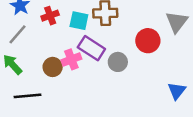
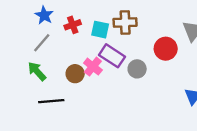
pink cross: (71, 59) -> (93, 67), turned -30

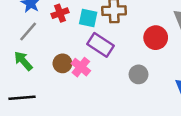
pink cross: (93, 67) -> (81, 67), moved
gray circle: (137, 69) -> (139, 74), moved
black line: (51, 101) -> (22, 98), moved

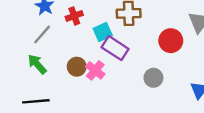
cyan square: (88, 18) -> (103, 32), moved, turned -36

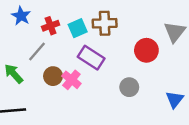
cyan square: (103, 32) -> (78, 28), moved
gray line: (42, 34) -> (37, 52), moved

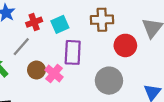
brown cross: (105, 23) -> (102, 20), moved
purple rectangle: (91, 58) -> (73, 52), turned 60
gray circle: (129, 87) -> (109, 81), size x1.5

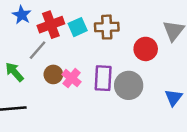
brown cross: (102, 20) -> (107, 27), moved
red cross: (34, 22) -> (51, 25), size x1.5
purple rectangle: (73, 52) -> (103, 78), moved

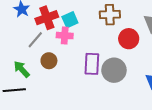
brown cross: (107, 27) -> (110, 15), moved
green arrow: (14, 72) -> (22, 69), moved
pink cross: (72, 78) -> (65, 36), moved, turned -35

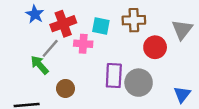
cyan square: (70, 20) -> (101, 26), moved, turned 35
brown circle: (49, 61) -> (65, 88), moved
green arrow: (22, 69) -> (40, 65), moved

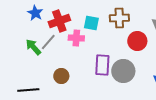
green arrow: (40, 65) -> (33, 47), moved

